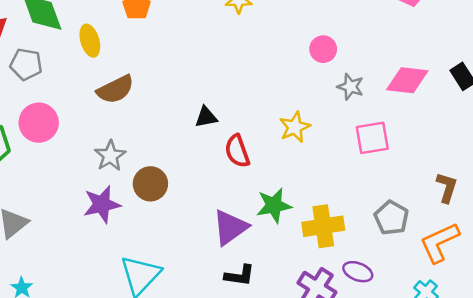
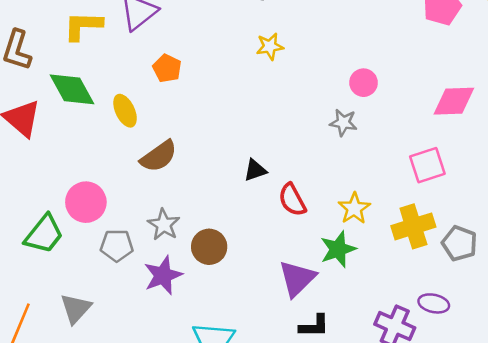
gray pentagon: (26, 64) -> (117, 245), moved
gray star: (350, 87) -> (343, 123), moved
yellow star: (295, 127) -> (354, 208), moved
yellow cross: (323, 226) -> (413, 226), moved

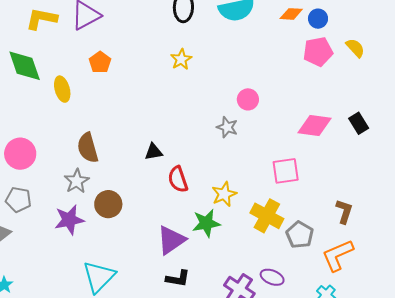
yellow star: (270, 46) -> (181, 59), turned -30
brown semicircle: (159, 156) -> (88, 148), moved, turned 100
yellow cross: (413, 226) -> (267, 216), turned 36
gray pentagon: (117, 245) -> (18, 200), moved

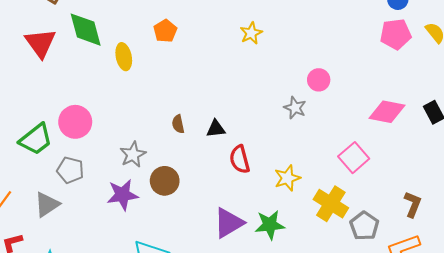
brown semicircle: (88, 148) -> (178, 124), moved, size x0.6
pink square: (286, 171) -> (354, 158), turned -36
green star: (206, 223) -> (270, 225), moved

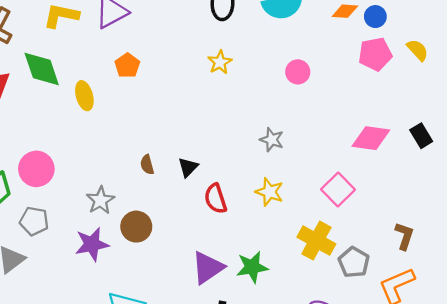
pink circle: (319, 80) -> (298, 72), moved
black triangle: (216, 129) -> (188, 167), turned -36
yellow star: (287, 178) -> (269, 192), moved, turned -30

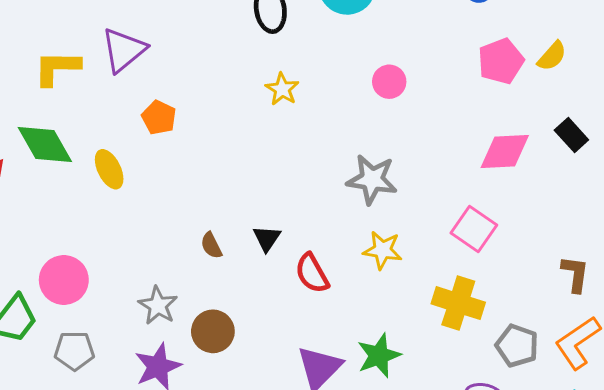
yellow semicircle: (418, 50) -> (552, 56), moved, turned 95
pink pentagon: (375, 54) -> (501, 61), moved
gray star: (272, 140) -> (372, 179), size x1.5
gray pentagon: (354, 262) -> (517, 346), moved

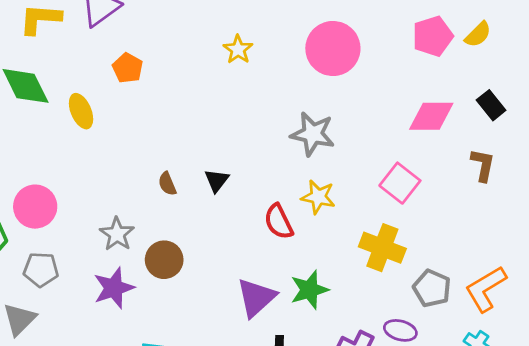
pink circle: (389, 82) -> (333, 49), size x1.8
red semicircle: (312, 273) -> (279, 222), moved
brown L-shape: (575, 274) -> (483, 165), moved

